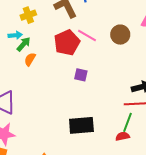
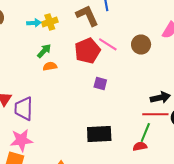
cyan arrow: (15, 35) -> (34, 23), moved
orange semicircle: (30, 59) -> (50, 66), turned 48

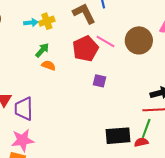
brown circle: (141, 45) -> (139, 40), size x1.4
orange semicircle: (50, 66) -> (49, 65), turned 32
black rectangle: (99, 134) -> (118, 136), moved

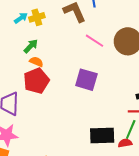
cyan arrow: (31, 23) -> (21, 18), turned -32
red pentagon: (85, 49) -> (36, 81), moved
purple square: (99, 81) -> (86, 80), size x1.6

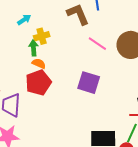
yellow cross: (37, 17) -> (42, 36), moved
green arrow: (31, 46) -> (34, 48), turned -49

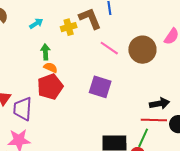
yellow cross: (42, 36) -> (69, 27), moved

